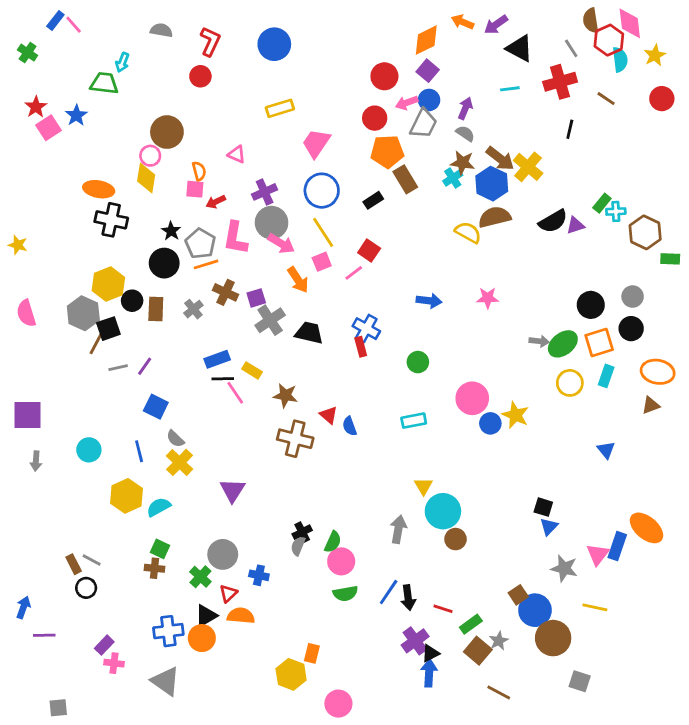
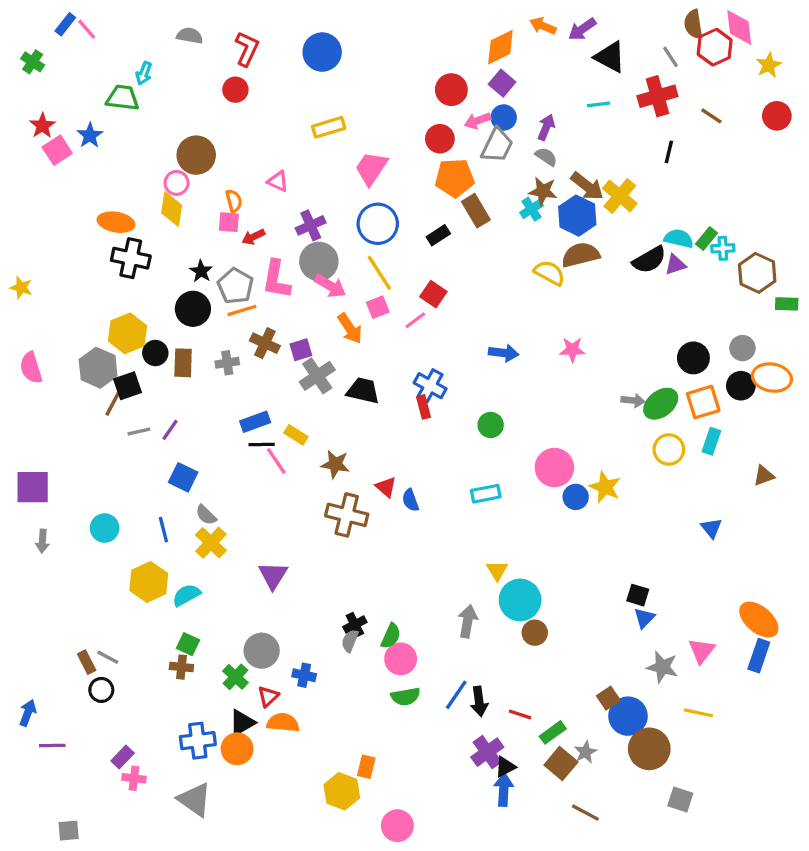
cyan semicircle: (620, 60) -> (679, 239), moved, turned -70
gray cross: (193, 309) -> (227, 363), turned 30
orange ellipse: (658, 372) -> (772, 378), moved
blue rectangle: (617, 546) -> (759, 656), moved

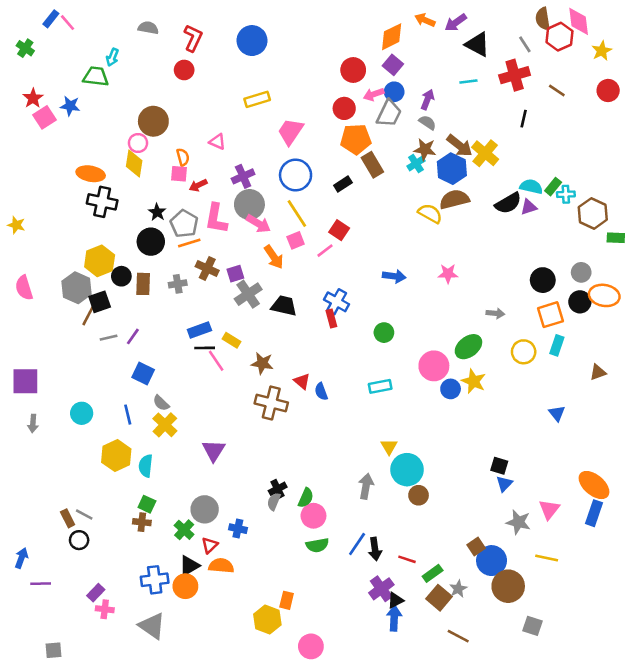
blue star: (90, 135) -> (70, 106), turned -30
green ellipse: (661, 404) -> (468, 347), moved
cyan semicircle: (186, 595) -> (146, 466), turned -55

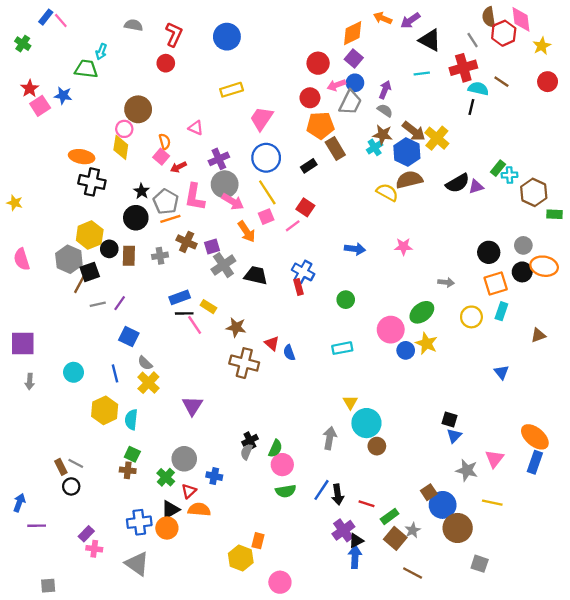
pink square: (179, 174) -> (161, 157), turned 35
cyan semicircle: (531, 187) -> (478, 89), moved

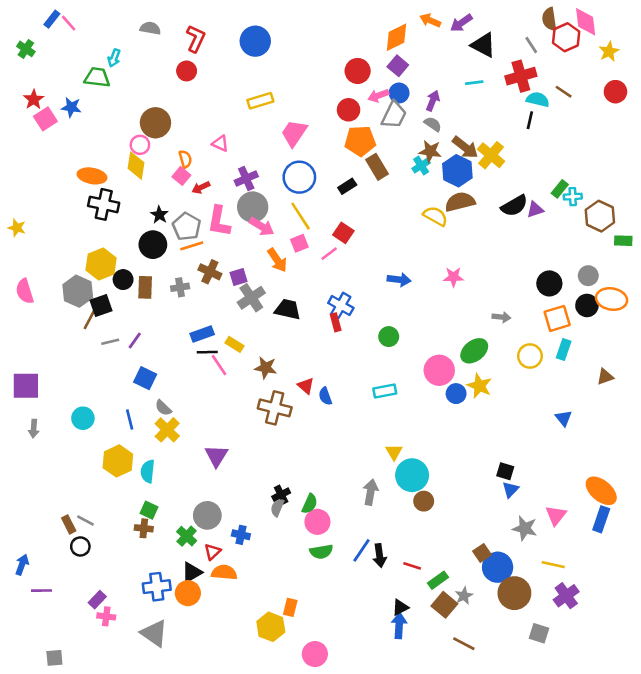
purple cross: (343, 530) -> (566, 596), moved

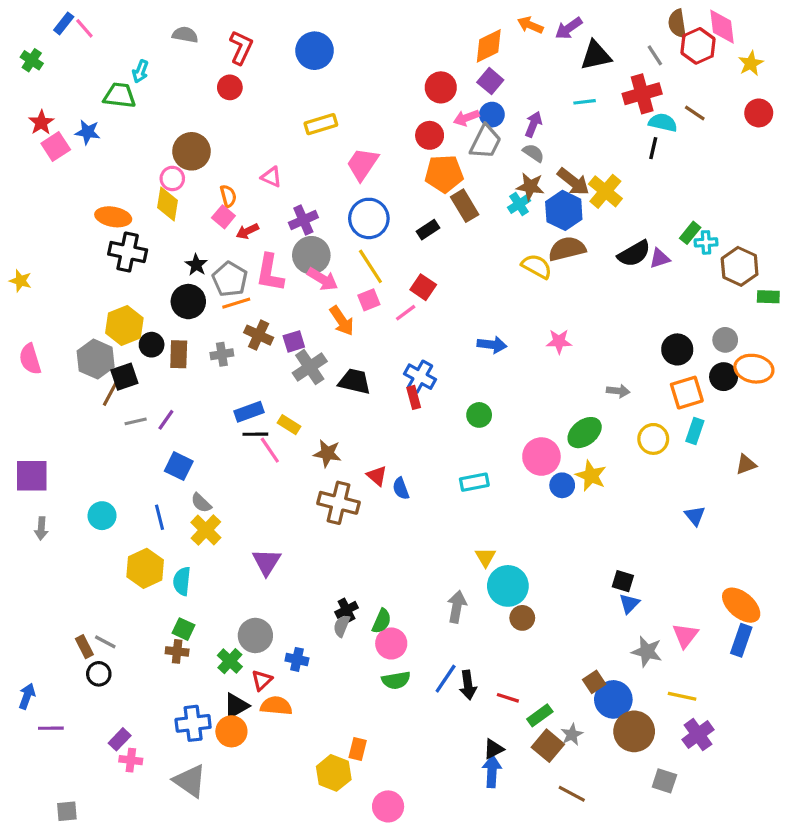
black triangle: (483, 45) -> (596, 55), turned -40

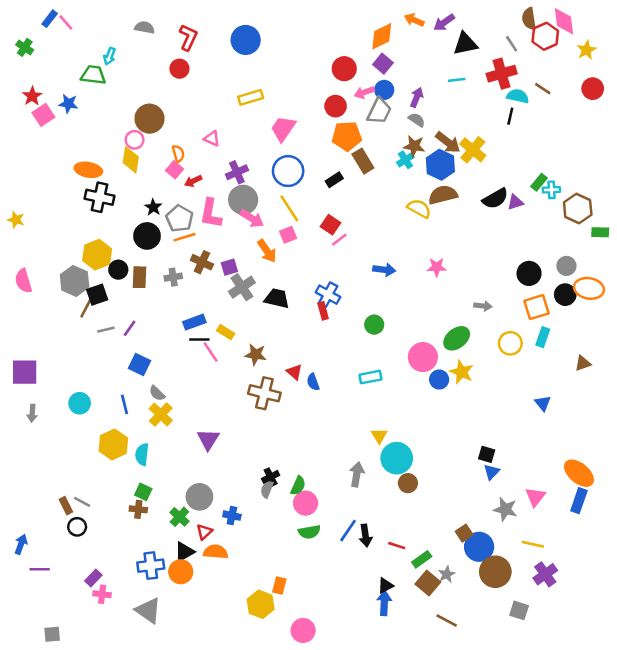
pink line: (406, 313) -> (339, 240), moved

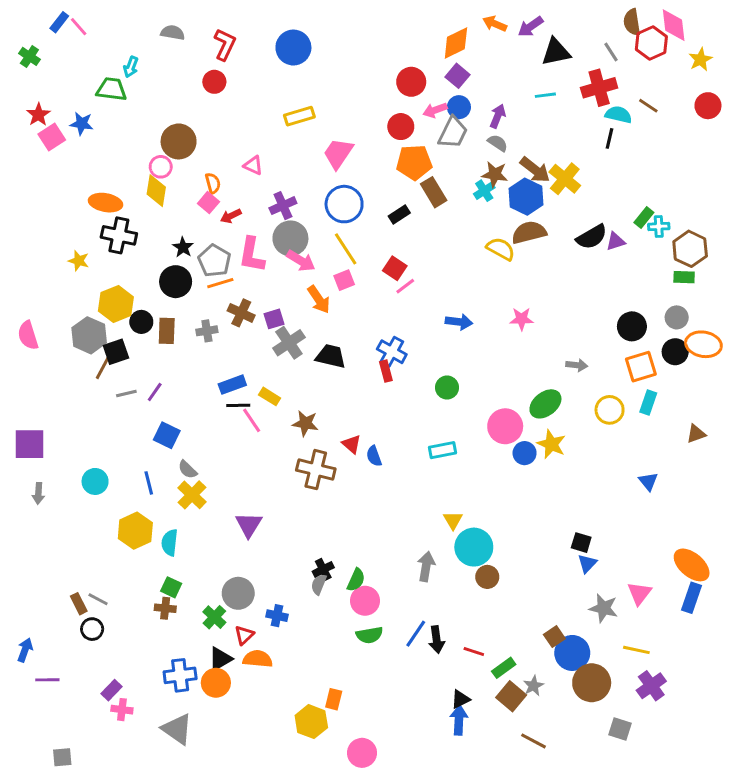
yellow star: (16, 220) -> (79, 261), moved
green rectangle: (600, 232) -> (684, 277), moved

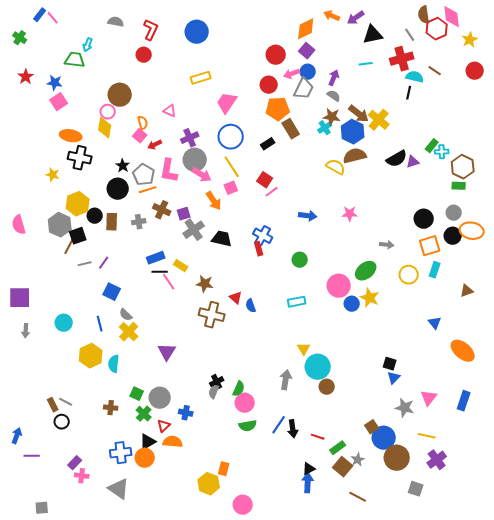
pink square: (52, 137) -> (59, 102), moved
orange ellipse: (692, 565) -> (463, 351), moved
green square: (171, 587) -> (137, 394), moved

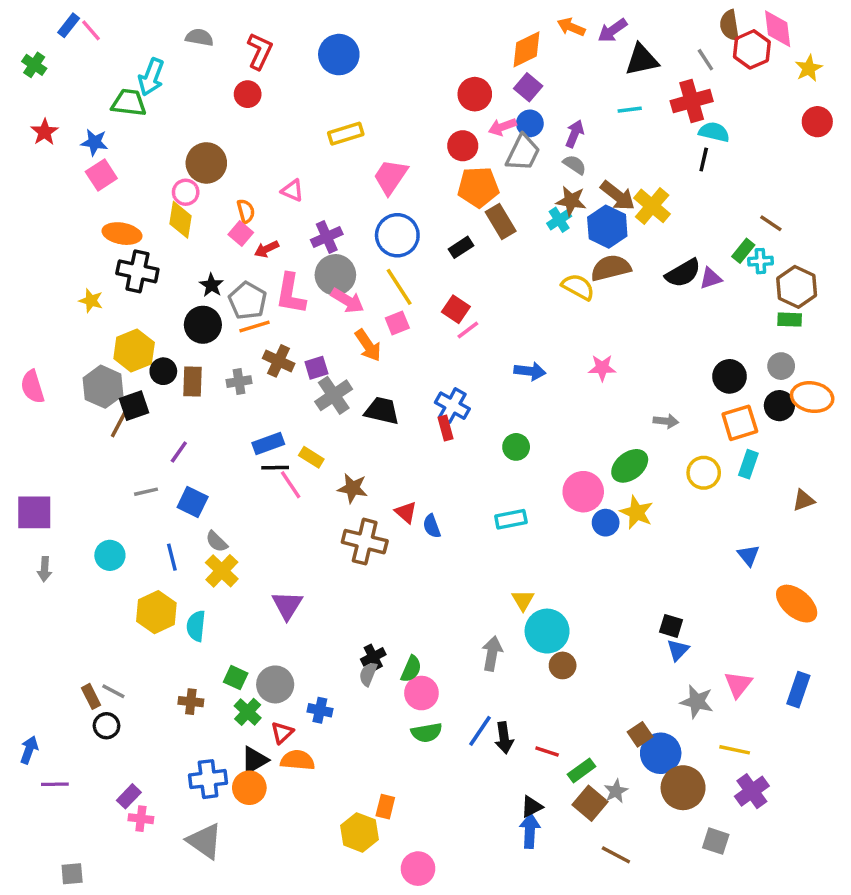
cyan arrow: (88, 45) -> (151, 77), size x1.5
brown line: (435, 71) -> (771, 223), moved
gray line: (85, 264) -> (146, 492), moved

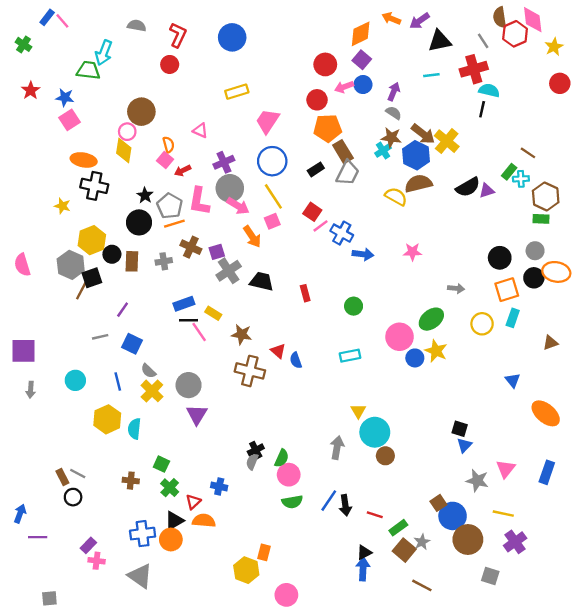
gray trapezoid: (523, 153) -> (348, 173), moved
blue cross: (452, 406) -> (342, 233), moved
gray circle: (275, 684) -> (189, 385), moved

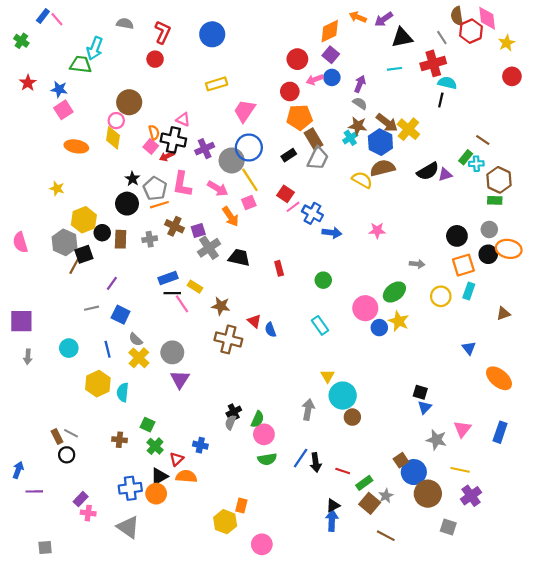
black cross: (94, 186) -> (173, 140), moved
gray circle: (230, 188) -> (232, 160), moved
cyan rectangle: (350, 356) -> (320, 325), turned 66

